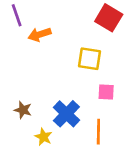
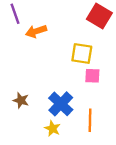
pink square: (106, 92) -> (92, 76), moved
yellow star: (43, 137) -> (53, 128), moved

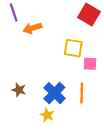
pink square: (92, 76) -> (90, 64), moved
orange line: (90, 120) -> (82, 93), moved

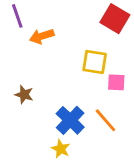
brown star: (19, 90) -> (24, 95), moved
orange line: (82, 93) -> (105, 120), turned -42

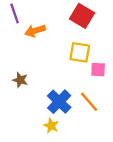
red square: (115, 19) -> (82, 16), moved

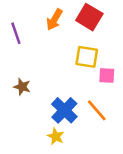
purple line: (15, 14) -> (16, 33), moved
orange arrow: (35, 31) -> (54, 20), moved, turned -42

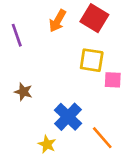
orange line: (97, 110) -> (102, 138), moved
yellow star: (56, 136) -> (47, 144), moved

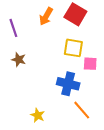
brown star: (23, 92) -> (19, 60), moved
blue cross: (68, 117) -> (68, 84), moved, turned -30

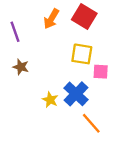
blue cross: (68, 84) -> (76, 94), turned 30
yellow star: (38, 115) -> (50, 100), moved

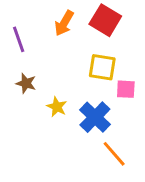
yellow star: (50, 100) -> (57, 107), moved

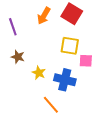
blue cross: (95, 117) -> (65, 80), turned -30
orange line: (114, 154) -> (51, 105), moved

